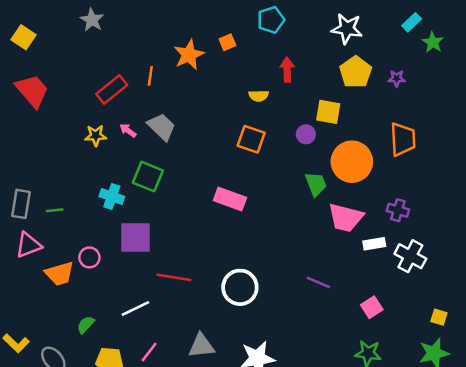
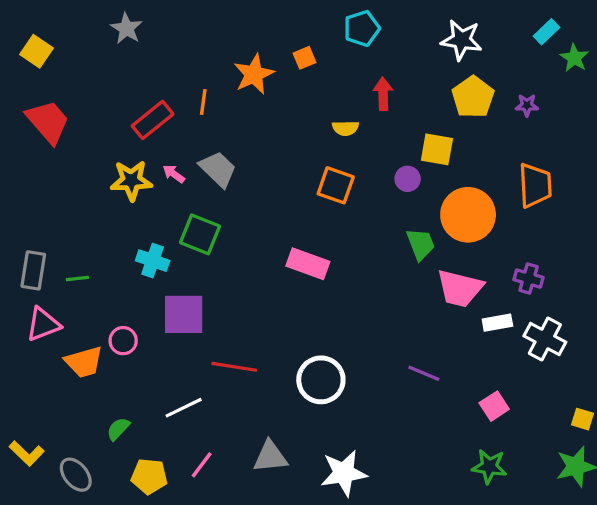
yellow star: (96, 136) -> (131, 180), size x1.4

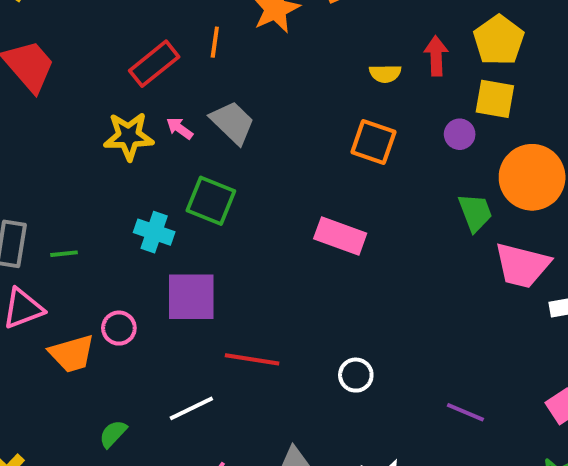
red arrow: (383, 94) -> (436, 56), moved
yellow pentagon: (473, 97) -> (499, 40), moved
purple line: (424, 373) -> (465, 412), moved
white circle: (321, 380) -> (356, 375), size x0.6

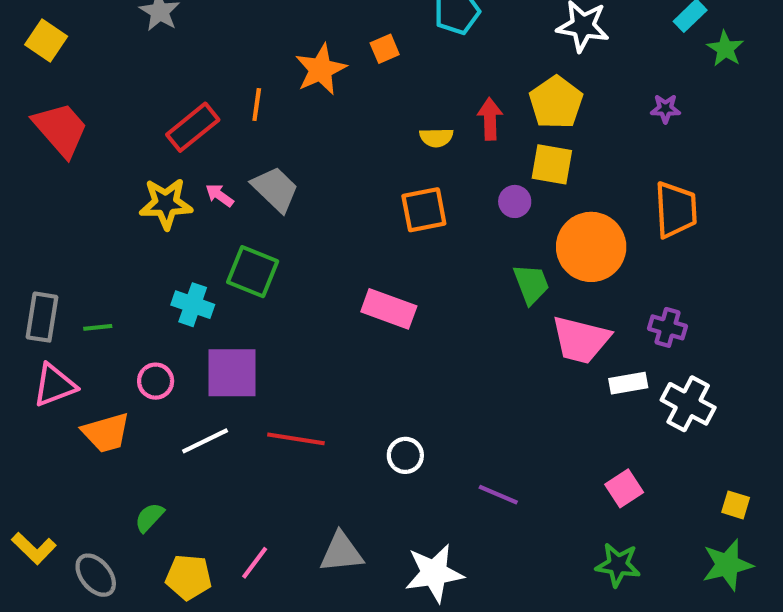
orange square: (373, 142) -> (424, 210), turned -30
pink circle: (119, 328) -> (156, 381), moved
white line: (191, 408) -> (205, 441), moved
purple line: (465, 412) -> (498, 495), moved

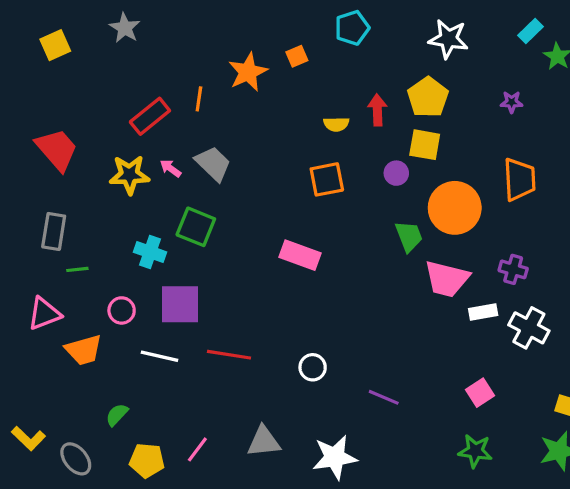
yellow square: (46, 40) -> (55, 45), moved, turned 32
red trapezoid: (61, 129) -> (57, 149), moved
gray rectangle: (42, 317) -> (54, 232), moved
white line: (205, 441) -> (159, 356), turned 39

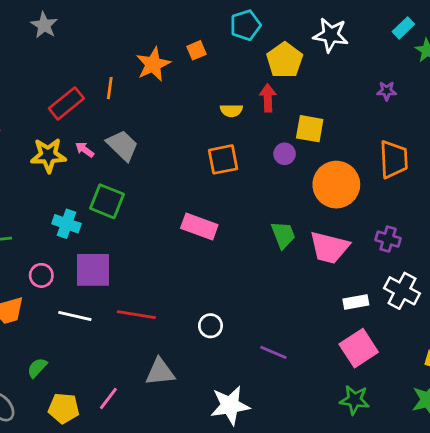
yellow pentagon: (428, 97) -> (285, 60), moved
green trapezoid: (409, 236) -> (283, 235), moved
white rectangle: (483, 312) -> (356, 302), moved
pink square: (480, 393) -> (359, 348), size x1.5
gray triangle: (264, 442) -> (160, 372), moved

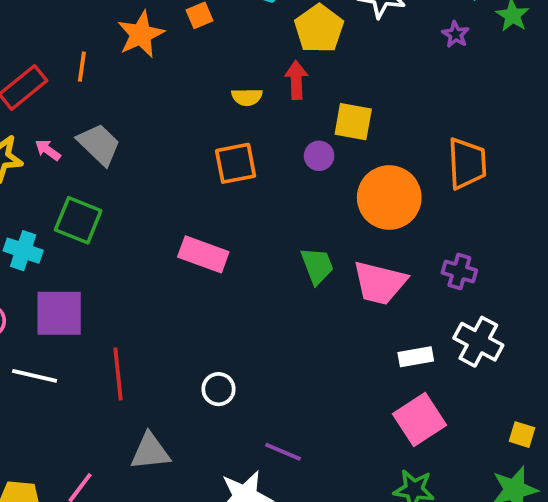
purple star: (387, 91) -> (456, 34), moved, turned 30
red line: (136, 315) -> (118, 374), turned 75
purple line: (273, 352) -> (283, 452), moved

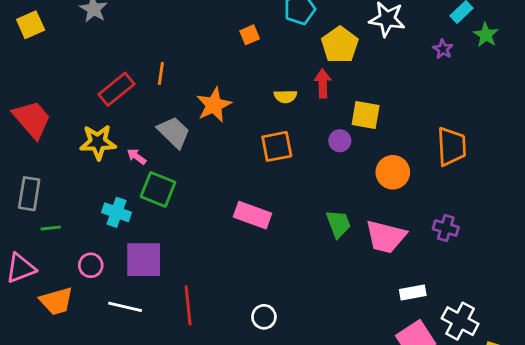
orange star: (141, 34) -> (214, 105), moved
pink arrow: (48, 150) -> (137, 156), moved
orange circle: (389, 198) -> (393, 172), size x0.7
white cross: (478, 342) -> (460, 321), moved

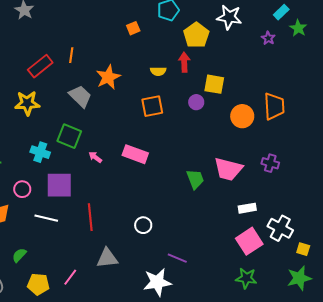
pink arrow: (137, 156) -> (95, 157), moved
orange circle: (393, 172) -> (242, 116), moved
green trapezoid: (338, 224) -> (195, 179), moved

